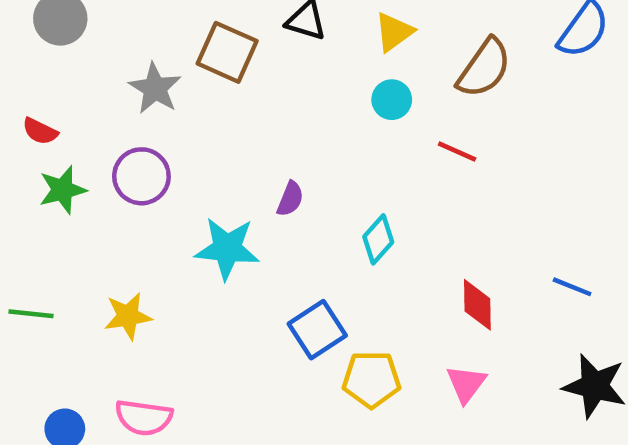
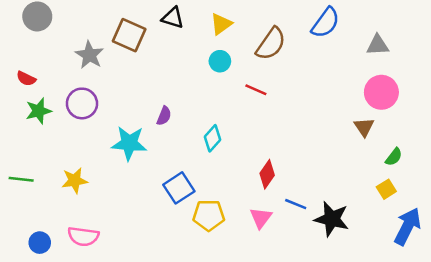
blue line: (572, 287) -> (296, 204), moved
red diamond: (477, 305) -> (267, 174), turned 36

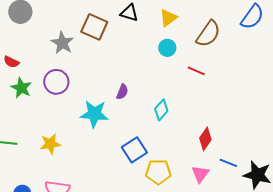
green star: (39, 111) -> (21, 88), turned -30

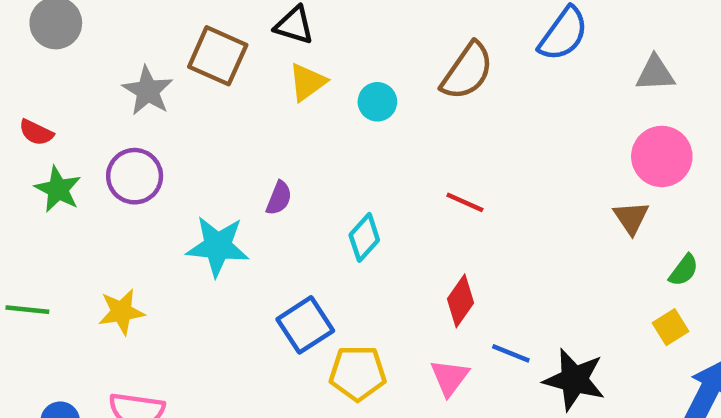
yellow triangle: (168, 18) -> (307, 82), moved
red line: (196, 71) -> (465, 202), moved

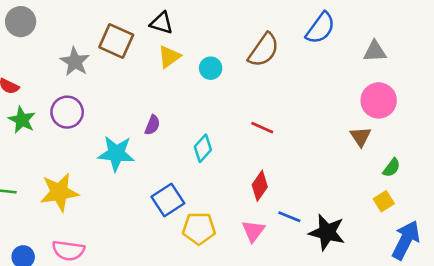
yellow star: (121, 312) -> (59, 192), size x1.4

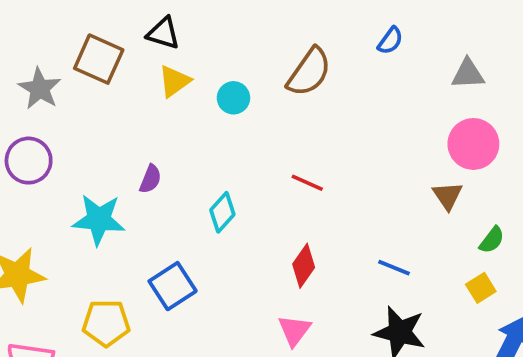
blue semicircle: (320, 28) -> (390, 41), size x0.6
blue line: (289, 217) -> (394, 268), moved
yellow pentagon: (199, 228) -> (106, 323), moved

